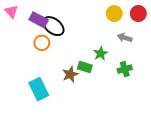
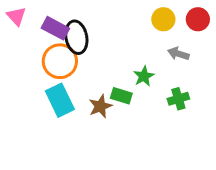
black ellipse: (53, 26) -> (76, 37), turned 40
orange circle: (42, 43) -> (60, 61), size x1.5
cyan rectangle: (39, 89) -> (60, 100), moved

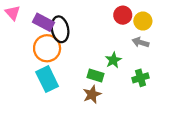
yellow circle: (163, 19) -> (143, 21), moved
red circle: (198, 19) -> (123, 15), moved
brown star: (100, 106) -> (92, 94), moved

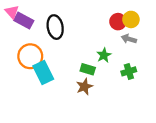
red circle: (123, 15) -> (118, 22), moved
purple rectangle: (43, 22) -> (24, 21), moved
orange circle: (47, 48) -> (30, 56), moved

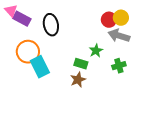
gray arrow: (129, 39) -> (119, 36), size x1.5

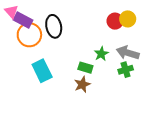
gray arrow: (119, 36) -> (128, 53), moved
orange circle: (28, 52) -> (29, 35), moved

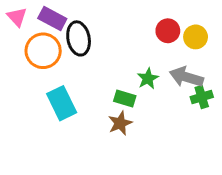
yellow circle: (128, 19) -> (196, 37), moved
purple rectangle: (23, 20) -> (52, 18), moved
green cross: (126, 70) -> (202, 97), moved

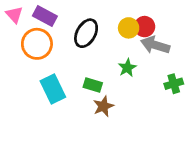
yellow circle: (196, 37) -> (129, 28), moved
black ellipse: (79, 38) -> (86, 33), moved, turned 40
gray arrow: (186, 77) -> (155, 45), moved
green rectangle: (125, 99) -> (93, 85), moved

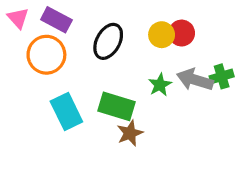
gray arrow: (155, 45) -> (195, 80), moved
green cross: (174, 84) -> (222, 76), moved
green rectangle: (93, 85) -> (117, 106), size x1.5

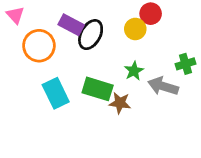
purple rectangle: (56, 20) -> (71, 25), moved
red circle: (182, 33) -> (151, 14), moved
gray arrow: (195, 80) -> (163, 86), moved
brown star: (130, 133) -> (120, 103), moved, turned 30

